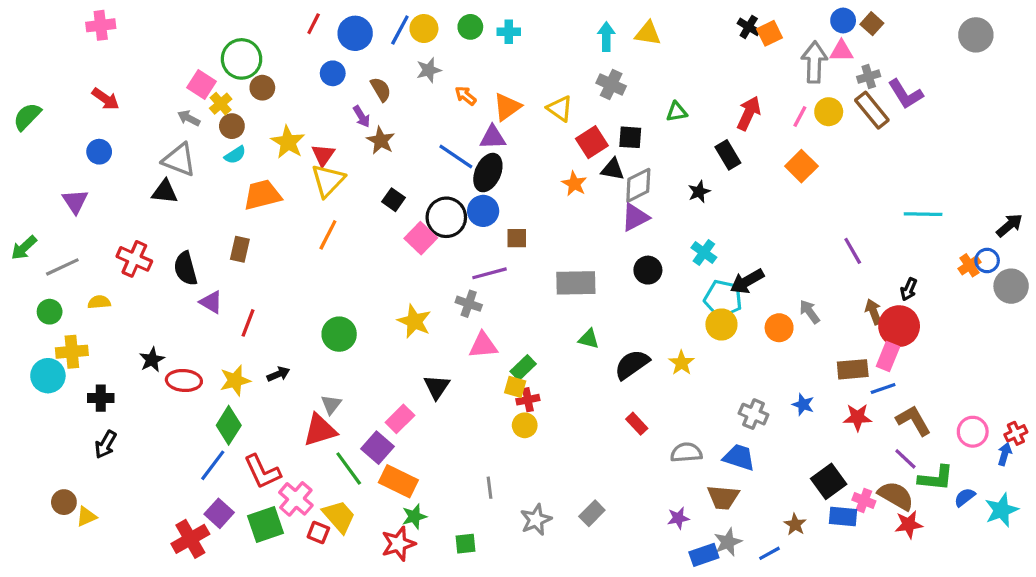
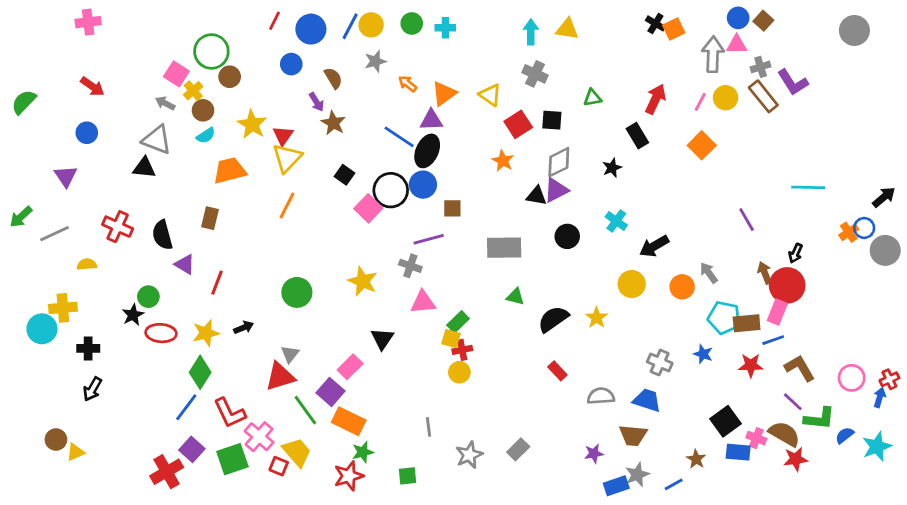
black triangle: (613, 169) -> (536, 196), moved
cyan pentagon: (723, 299) -> (724, 318), moved
green circle: (50, 312) -> (148, 297), moved

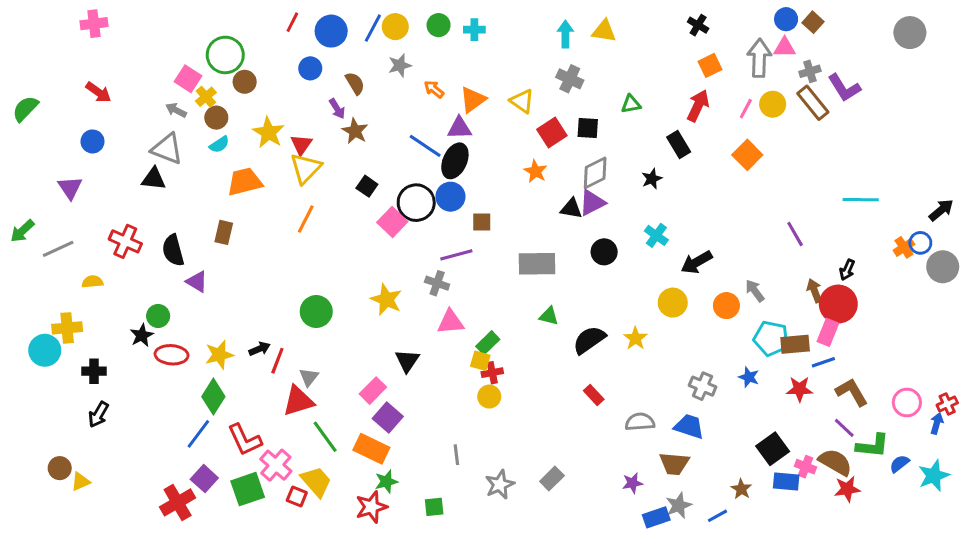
orange square: (674, 29) -> (710, 65), moved
red line: (217, 283) -> (277, 361), moved
purple square: (330, 392) -> (388, 417), moved

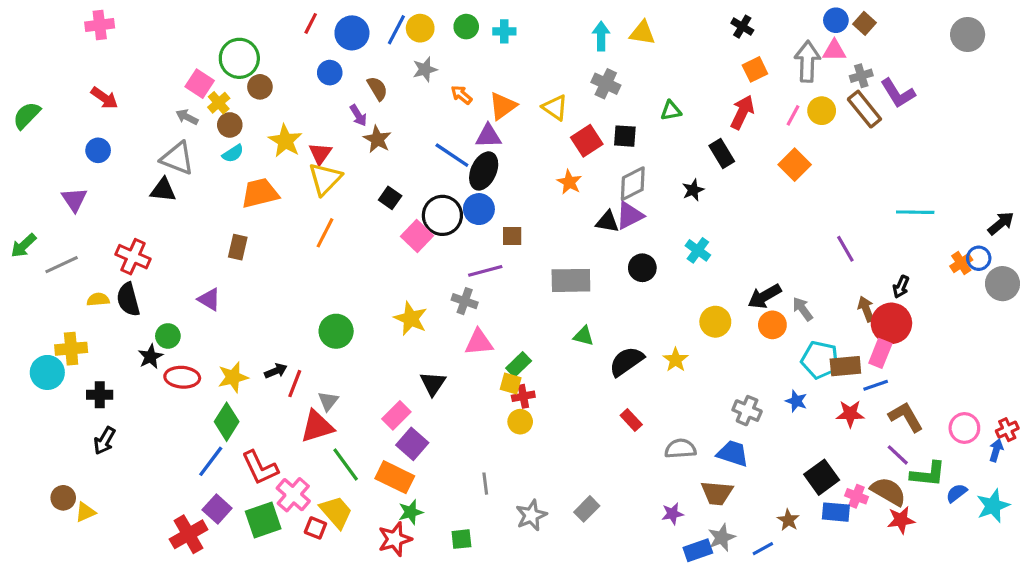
black semicircle: (173, 250) -> (128, 299), moved
black arrow: (697, 262) -> (765, 296), moved

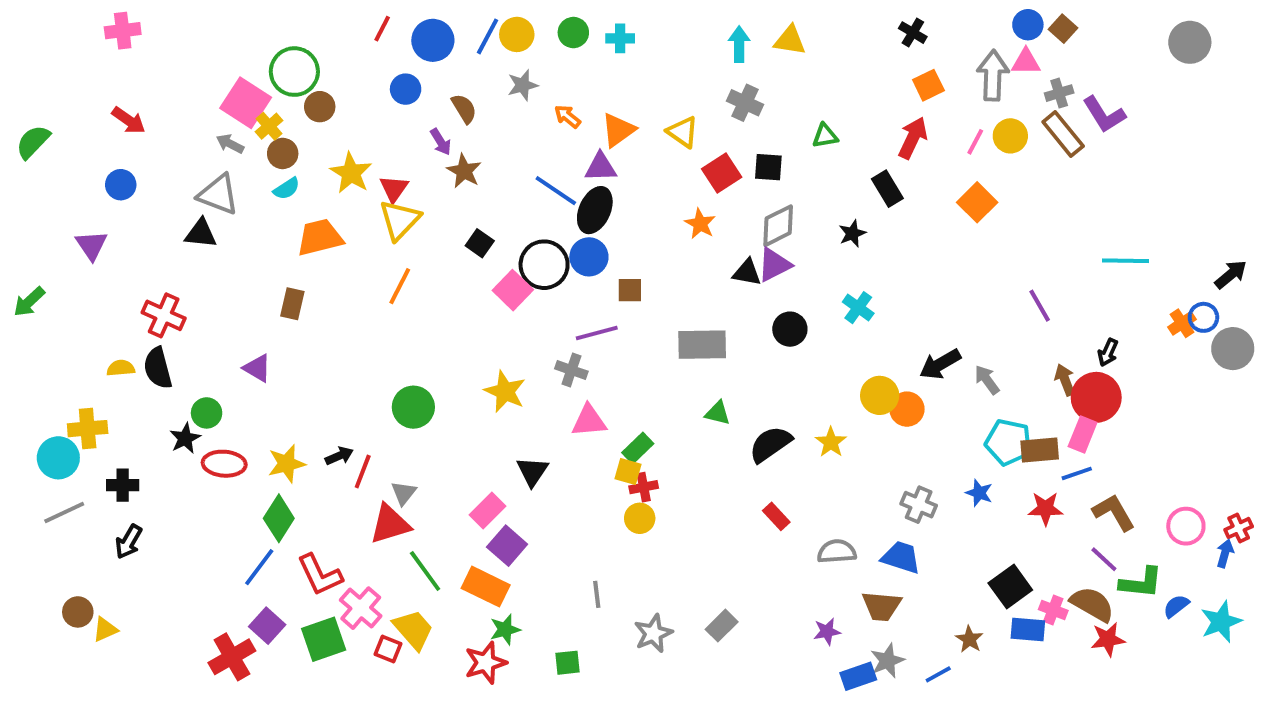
pink square: (200, 84) -> (246, 103), size x1.4
gray line: (62, 265) -> (64, 512), moved
orange circle: (772, 325) -> (907, 409), moved

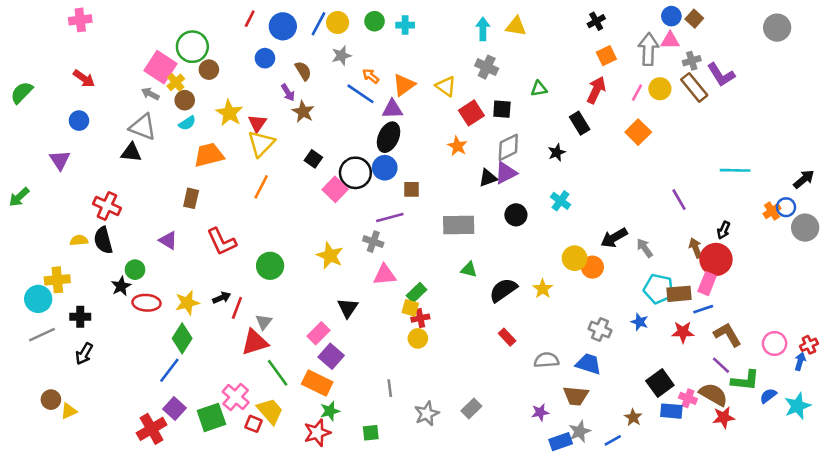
black cross: (913, 33) -> (596, 21), turned 30
blue line: (556, 191) -> (361, 94), moved
black triangle: (747, 272) -> (488, 178), turned -30
red L-shape: (320, 575) -> (222, 242), moved

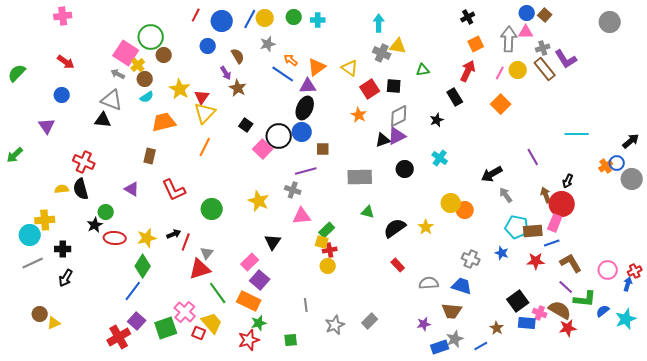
yellow triangle: (516, 26) -> (398, 46), moved
black arrow: (614, 238) -> (492, 174), moved

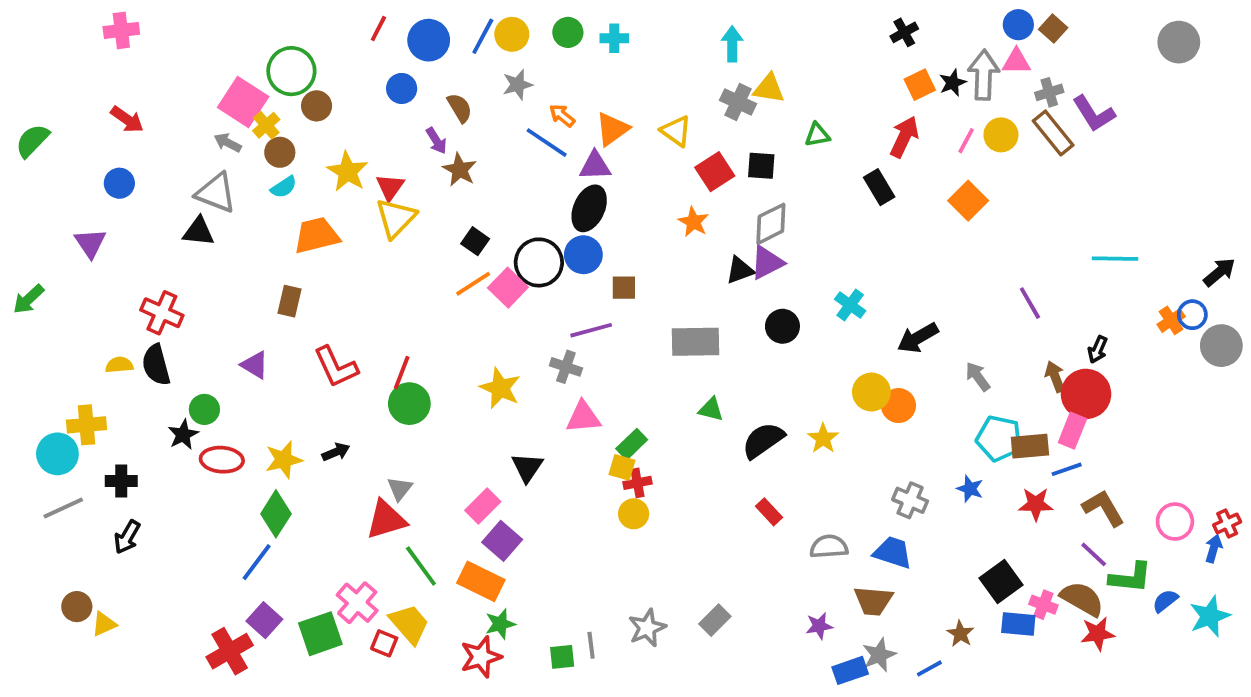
black star: (437, 120) -> (953, 83), moved
orange line: (205, 147) -> (473, 284), moved, turned 30
black arrow: (492, 174) -> (918, 338), moved
red line: (186, 242) -> (402, 373), moved
gray line: (306, 305) -> (591, 645), moved

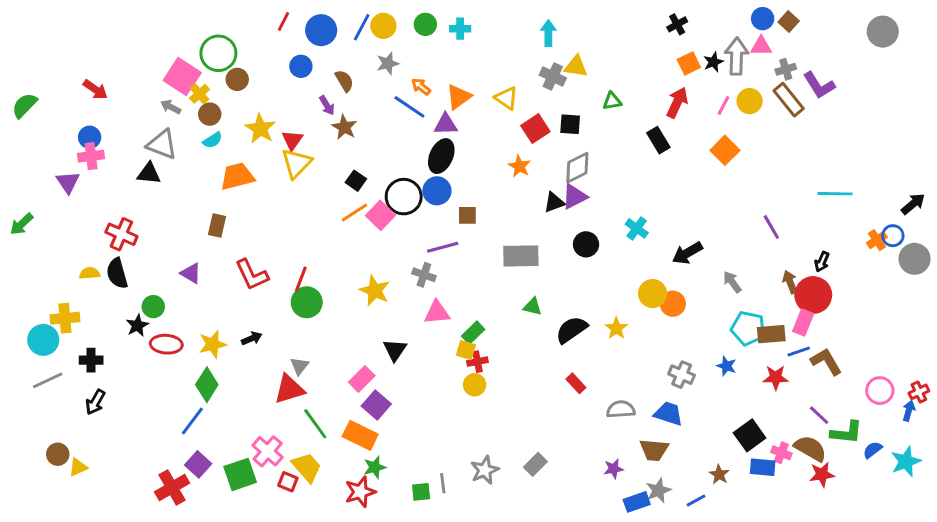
pink cross: (121, 30) -> (91, 156), moved
brown L-shape: (1103, 508) -> (826, 362), moved

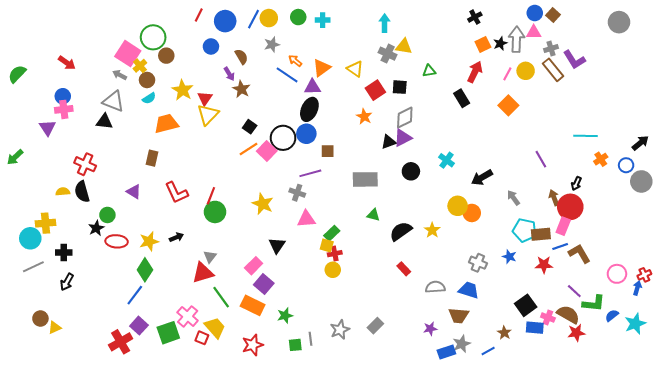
orange cross: (877, 240) -> (601, 159), moved
green star: (375, 467) -> (285, 315), moved

